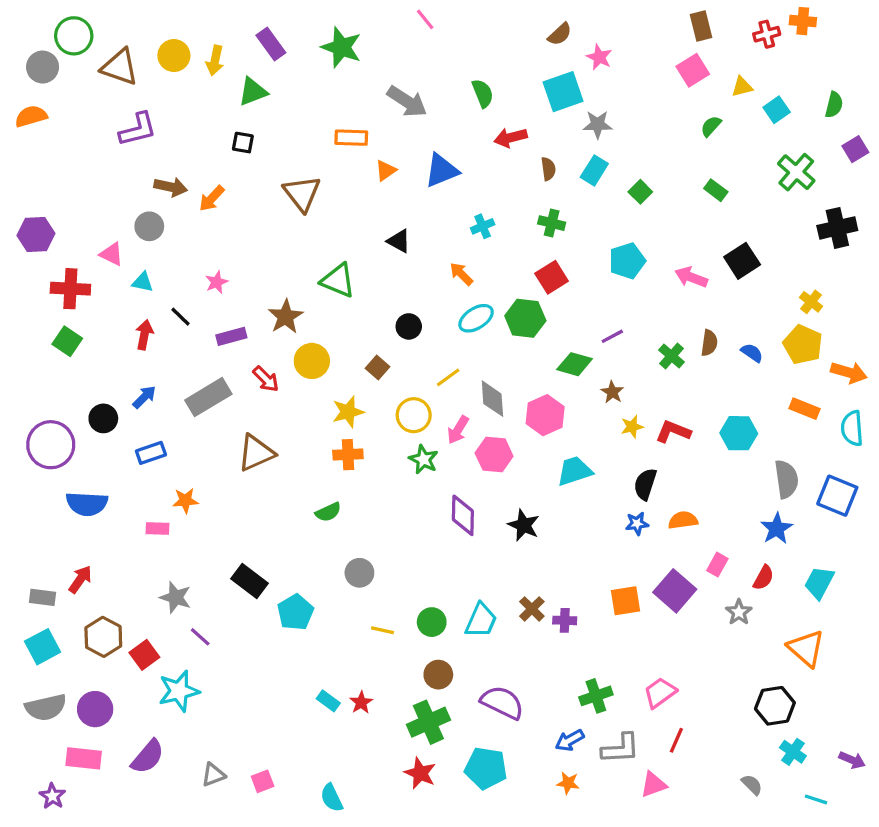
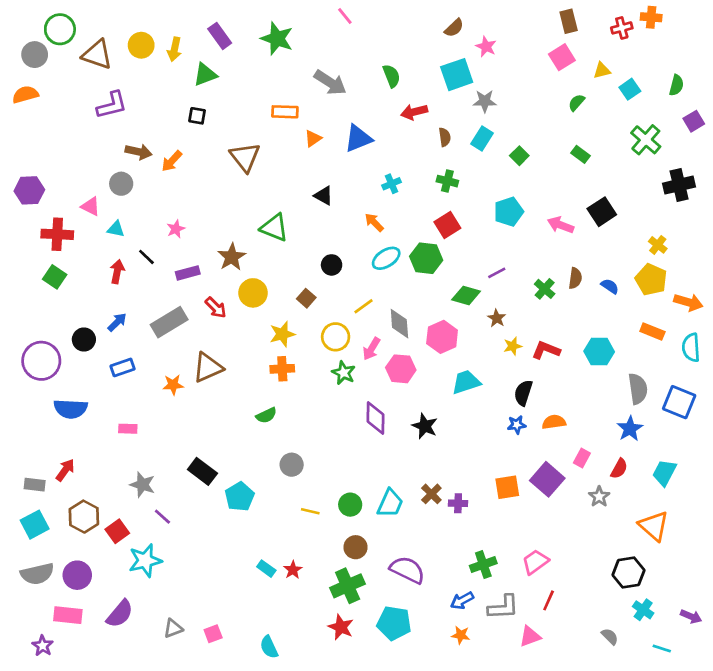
orange star: (185, 501) -> (173, 385), moved

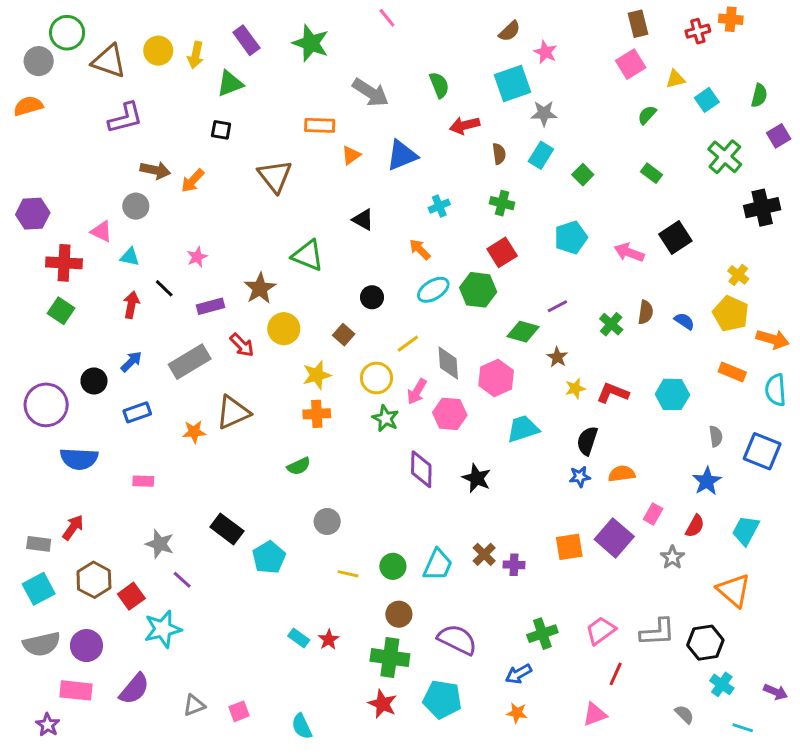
gray semicircle: (638, 389) -> (716, 436), size x0.6
green cross: (348, 586) -> (390, 658), turned 32
gray L-shape: (503, 607) -> (657, 632), moved

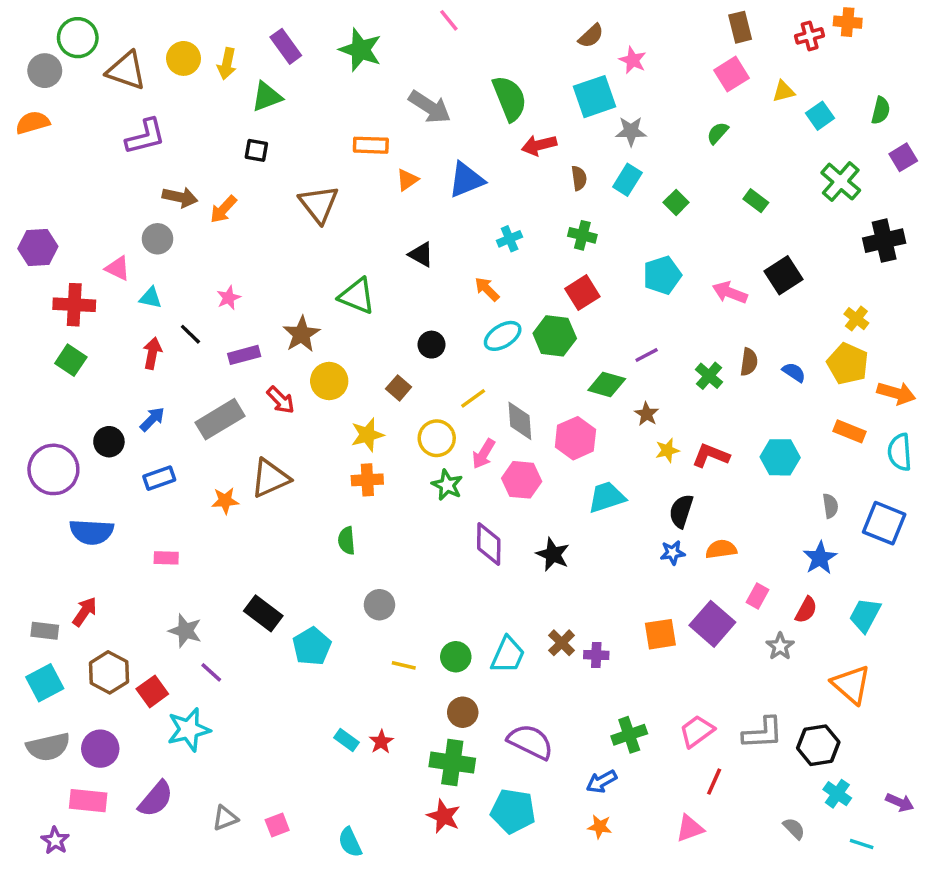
green semicircle: (439, 85) -> (510, 98), size x1.5
green semicircle: (647, 115) -> (718, 133), moved
green semicircle: (299, 466) -> (347, 541), turned 110

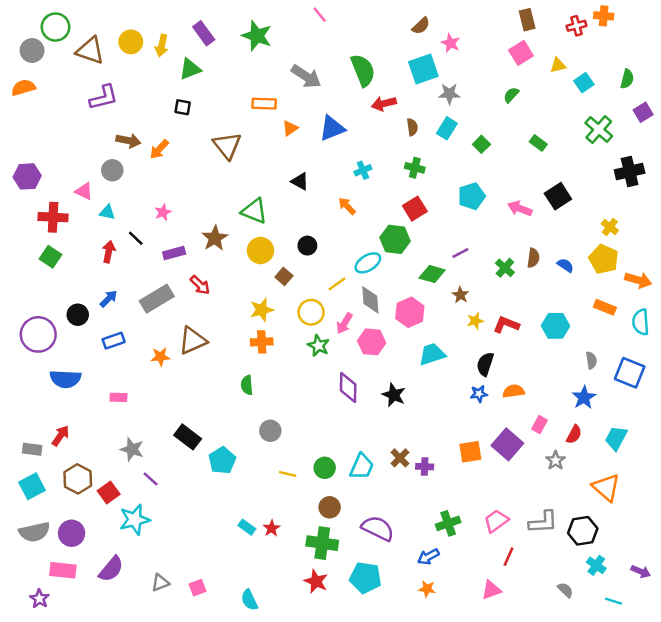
cyan ellipse: (503, 336) -> (368, 263), moved
yellow circle: (329, 381) -> (260, 251), moved

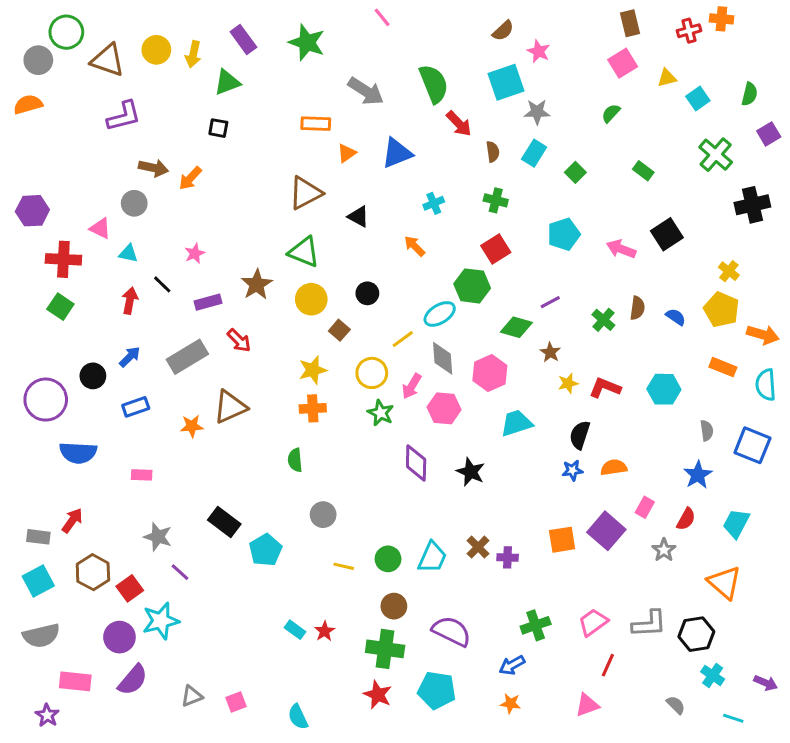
red arrow: (384, 104) -> (459, 124), turned -120
brown triangle: (227, 146) -> (305, 193), moved, turned 40
purple circle: (72, 533) -> (119, 637), moved

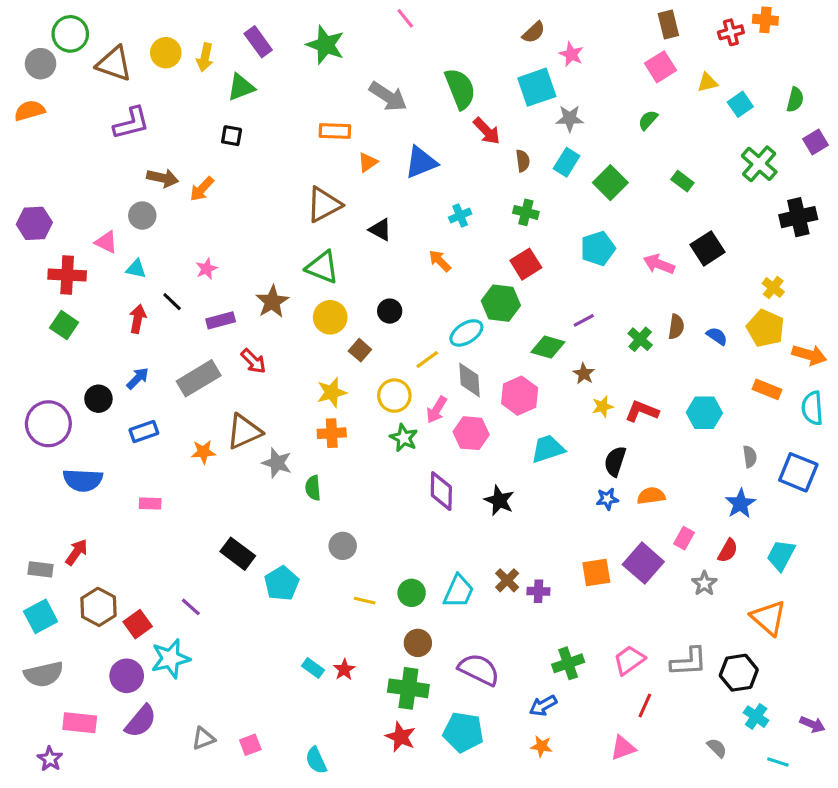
green square: (575, 172) -> (610, 183), size x1.5
gray star: (158, 537) -> (277, 463), moved

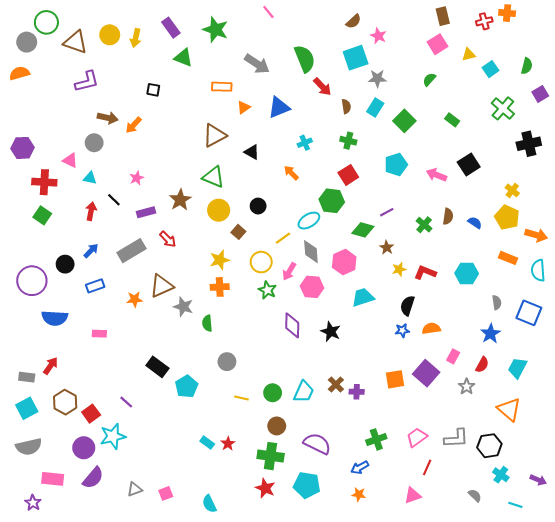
green triangle: (241, 87) -> (183, 58), moved, turned 42

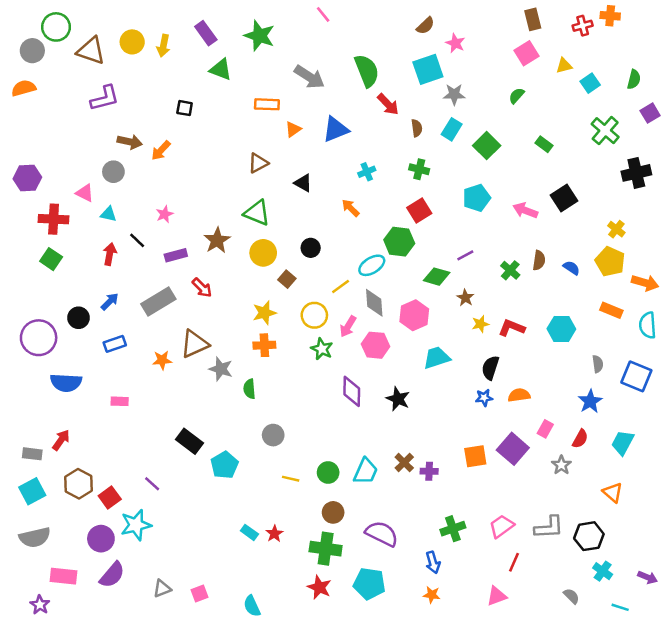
brown triangle: (214, 135) -> (258, 163), size x0.7
orange triangle: (509, 409) -> (613, 492), size x0.7
blue arrow: (360, 467) -> (433, 562), turned -78

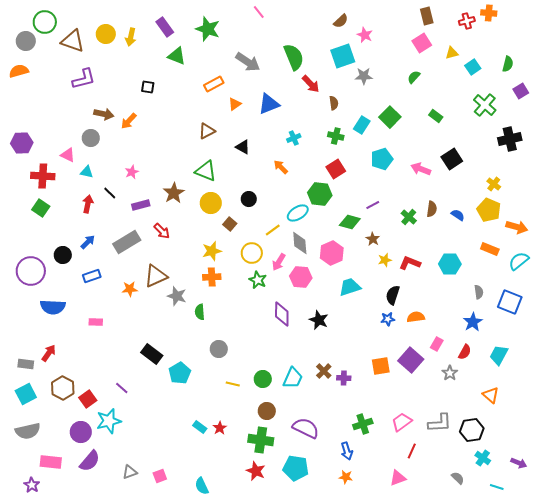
orange rectangle: (267, 104) -> (214, 84), turned -30
cyan rectangle: (452, 129) -> (362, 125), moved
cyan semicircle: (648, 325) -> (519, 261), turned 55

